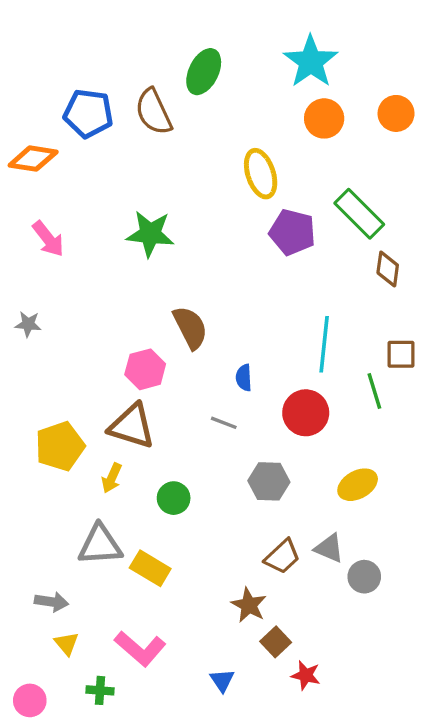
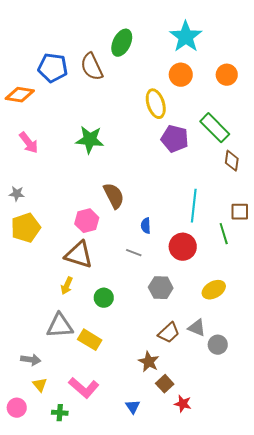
orange circle: (396, 113) -> (227, 75), moved
orange circle: (324, 118) -> (181, 75), moved
yellow pentagon: (60, 446) -> (26, 228), moved
pink circle: (30, 700) -> (17, 408), moved

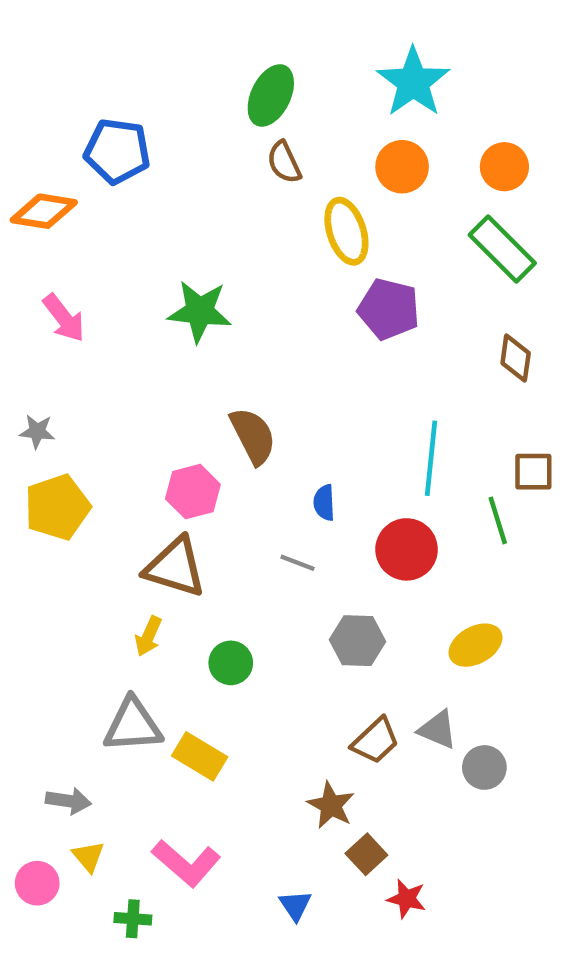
brown semicircle: (92, 67) -> (284, 162), moved, size x0.7
green rectangle: (215, 128) -> (502, 249), moved
pink circle: (17, 408) -> (37, 883), moved

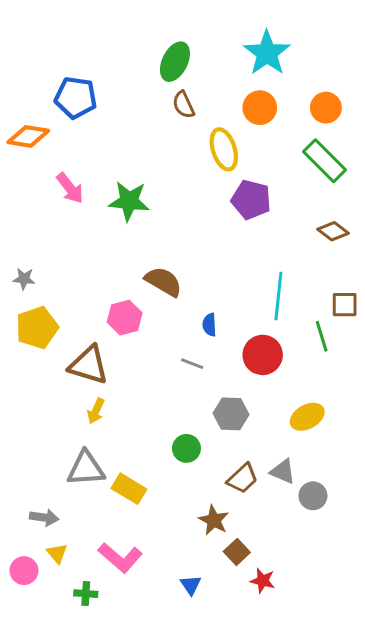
pink arrow: (64, 318) -> (70, 188), moved
brown diamond: (516, 358) -> (333, 231), turned -60
brown semicircle: (253, 436) -> (163, 282), turned -33
brown triangle: (175, 567) -> (89, 365), moved
green circle: (231, 663) -> (186, 448), moved

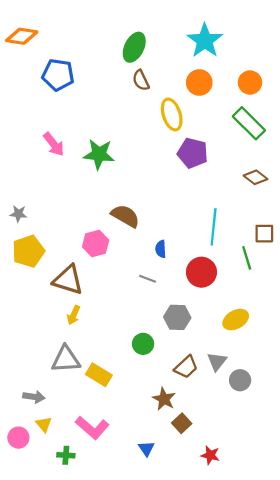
orange diamond: (28, 136) -> (22, 36), moved
gray triangle: (283, 471) -> (217, 361), turned 45
red star: (263, 581) -> (210, 455), moved

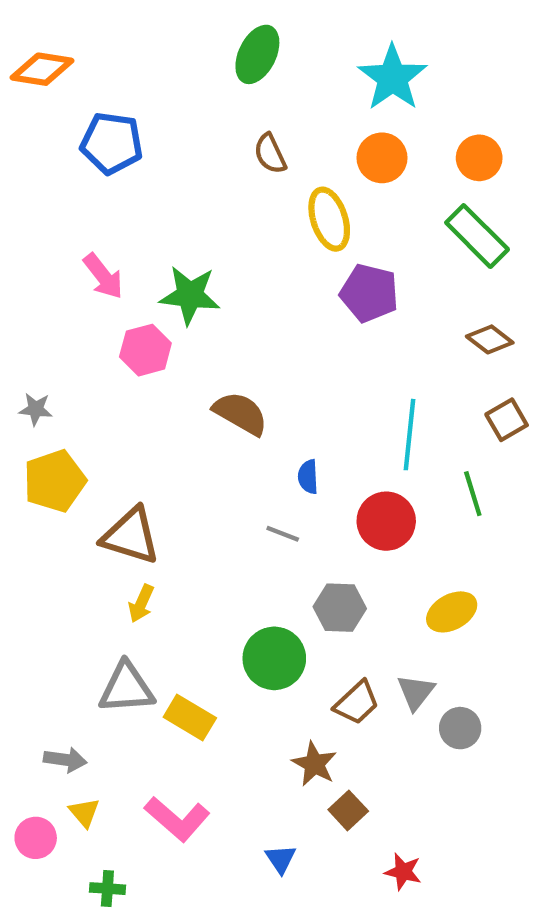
green ellipse: (134, 47) -> (257, 54), moved
brown square: (264, 234) -> (507, 420), moved, turned -30
pink hexagon: (96, 243) -> (145, 350), moved
green circle: (143, 344) -> (274, 658), size x1.5
green cross: (66, 455) -> (107, 889), moved

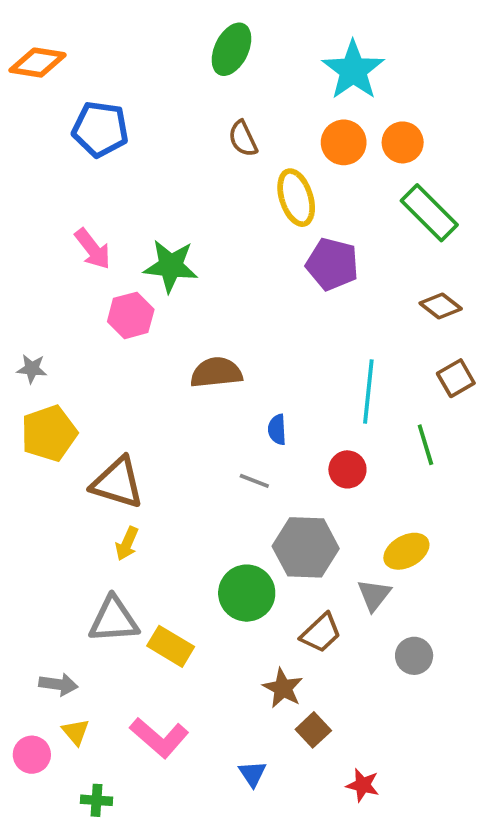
orange circle: (479, 158) -> (403, 142), moved
brown semicircle: (240, 413) -> (216, 372), turned -36
red circle: (386, 521) -> (347, 469), size x0.7
gray hexagon: (340, 608) -> (306, 547), size x1.4
gray triangle: (416, 692) -> (374, 595), moved

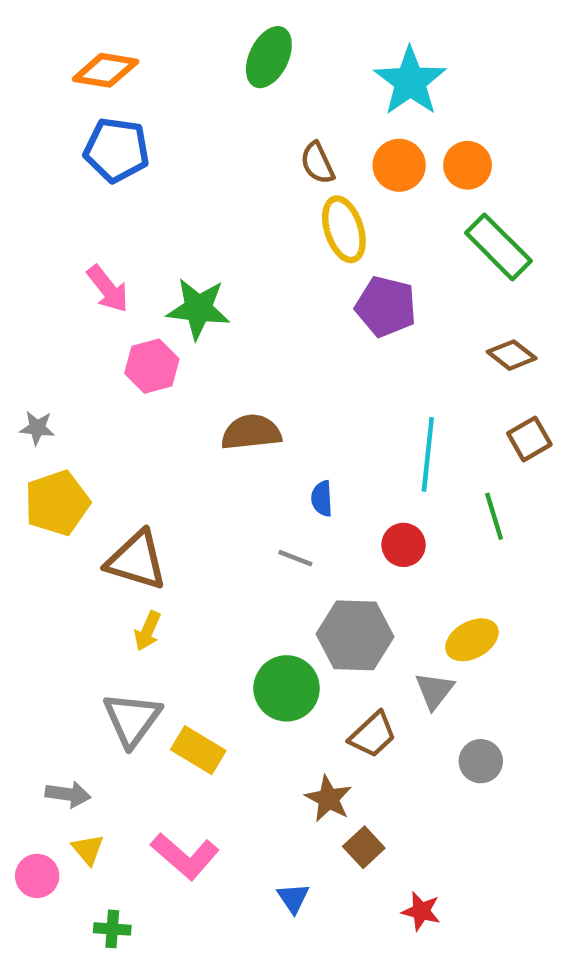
orange diamond: (38, 63) -> (106, 70), moved
brown semicircle: (243, 139) -> (317, 163), moved
gray triangle: (114, 620) -> (132, 719), turned -50

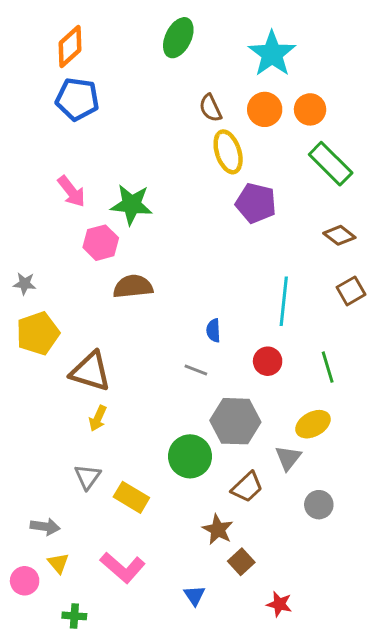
orange diamond: (106, 70) -> (70, 46), turned -51
brown semicircle: (251, 432) -> (133, 287), moved
green line: (494, 516) -> (328, 367), moved
gray triangle: (132, 719) -> (88, 477), size x0.7

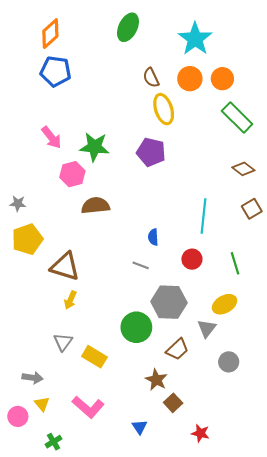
purple pentagon: (256, 203) -> (151, 152), moved
green cross: (74, 616) -> (54, 442), turned -35

